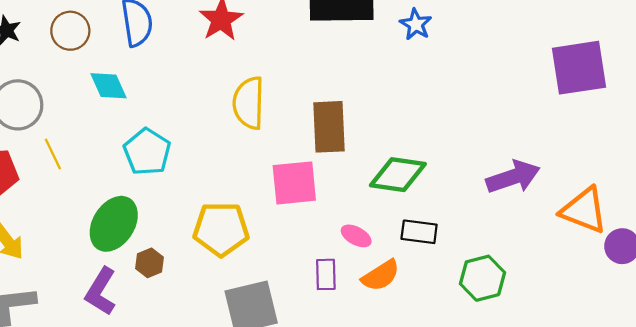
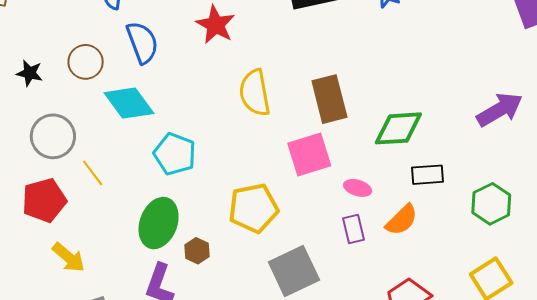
cyan diamond: (108, 86) -> (129, 103), size x1.4
pink ellipse: (356, 236) -> (358, 188), moved

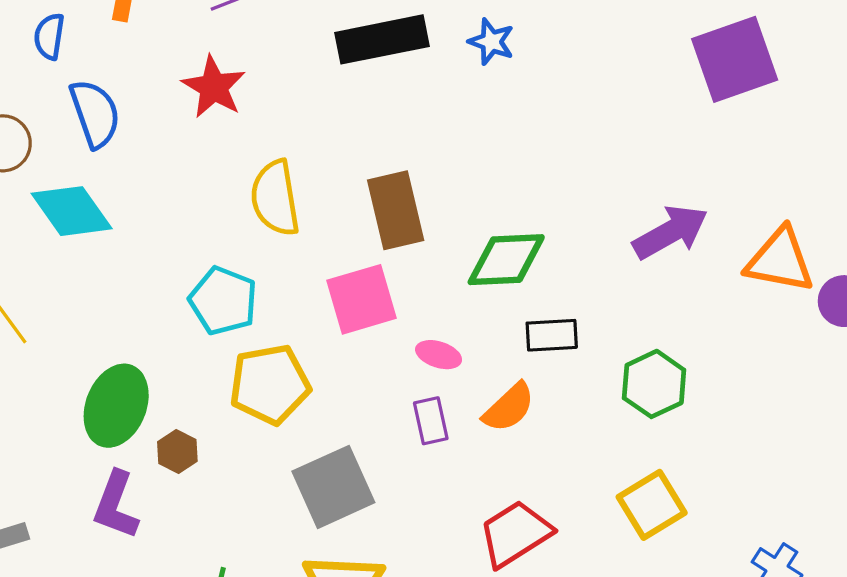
cyan pentagon: (175, 154) -> (223, 301), moved

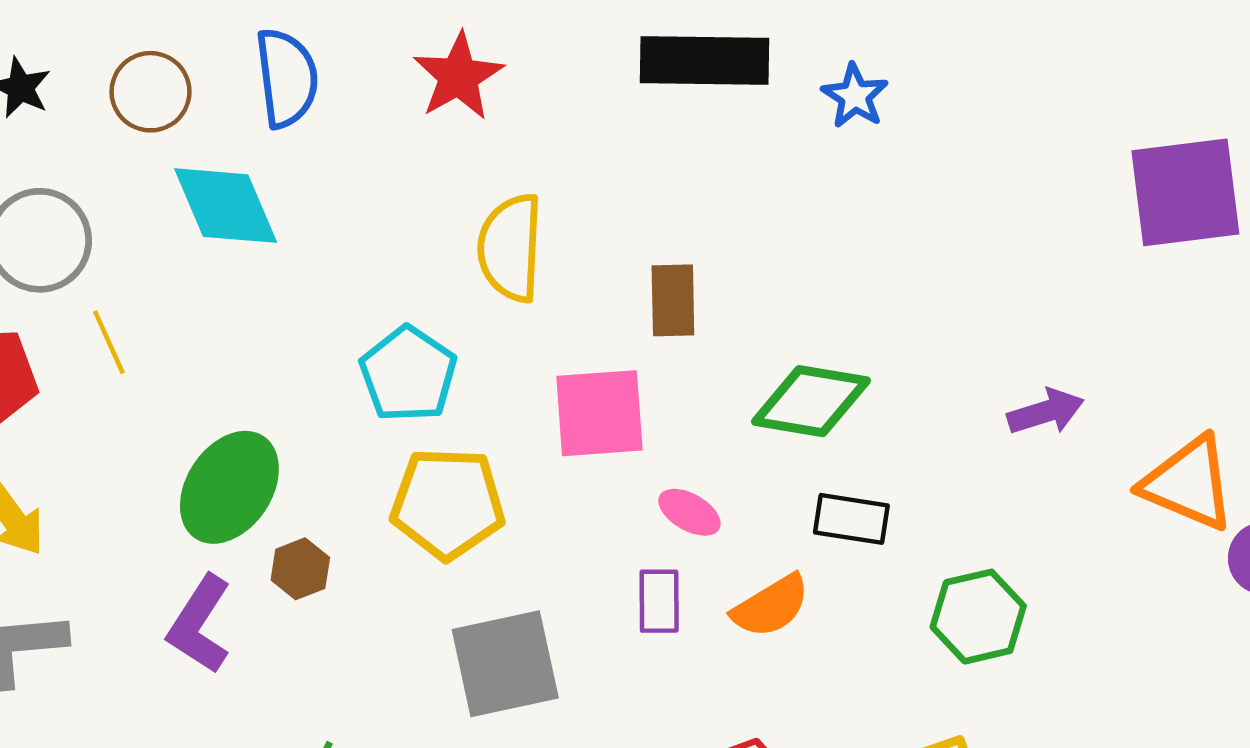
brown rectangle: (396, 210) -> (673, 300), size x0.7
purple arrow: (670, 232) -> (1046, 412), size x0.7

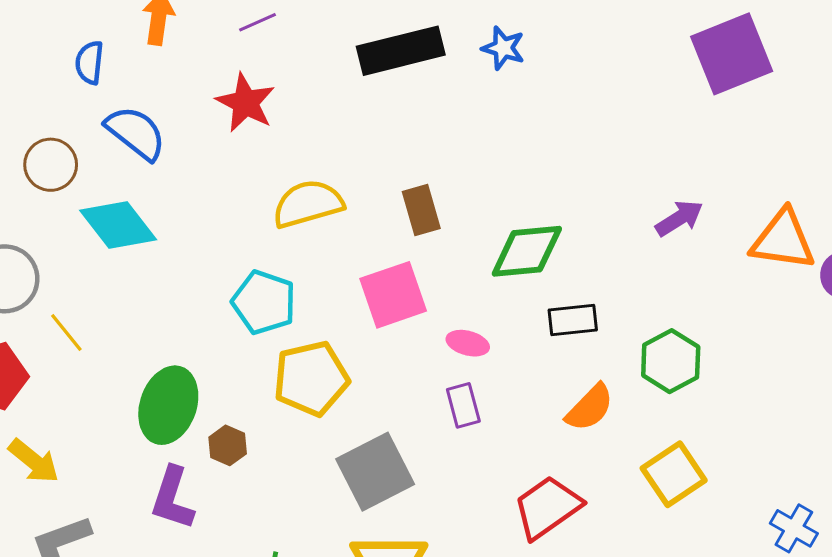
blue semicircle: (287, 78) -> (136, 133), turned -30
yellow semicircle: (510, 248) -> (308, 204), turned 86
orange semicircle: (771, 606) -> (590, 408), moved

